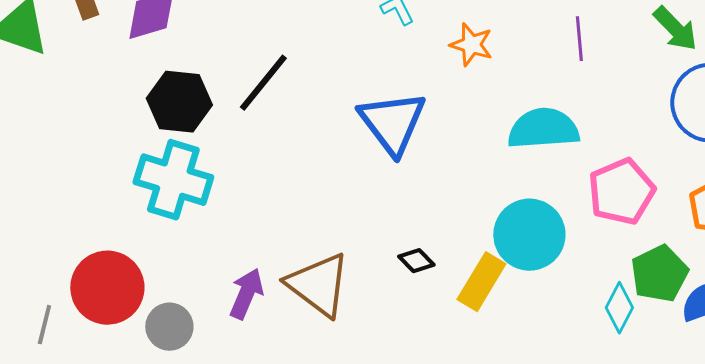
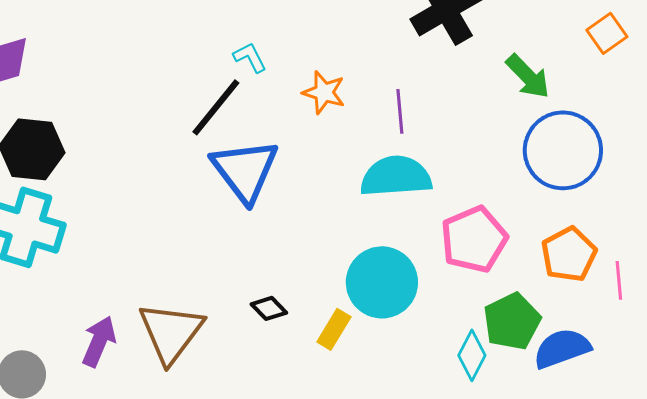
purple line: (579, 39) -> (400, 111), moved
black line: (263, 83) -> (216, 107), moved
yellow rectangle: (481, 282) -> (334, 329), size x0.7
brown triangle: (318, 285) -> (171, 332), turned 30

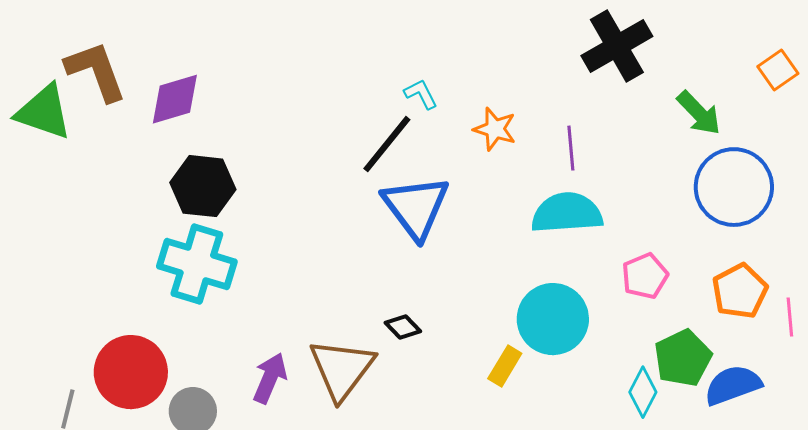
pink pentagon: (474, 239) -> (645, 276), size x0.7
black diamond: (269, 308) -> (403, 327), moved

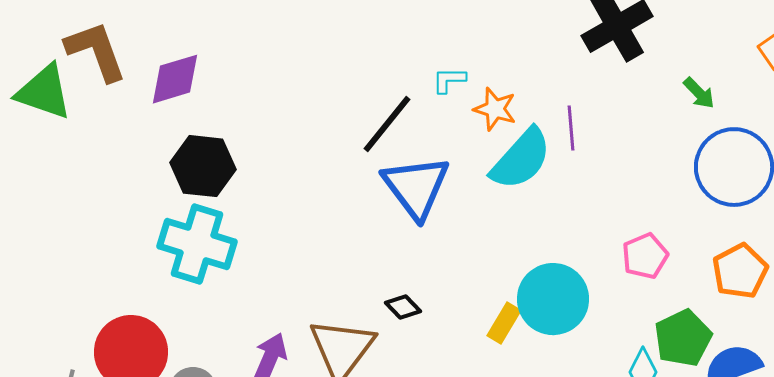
cyan L-shape: (421, 94) -> (449, 80), moved, turned -63
green arrow: (699, 113) -> (699, 93), size x0.7
cyan semicircle: (567, 213) -> (521, 159), moved, turned 136
yellow rectangle: (505, 366) -> (504, 323), moved

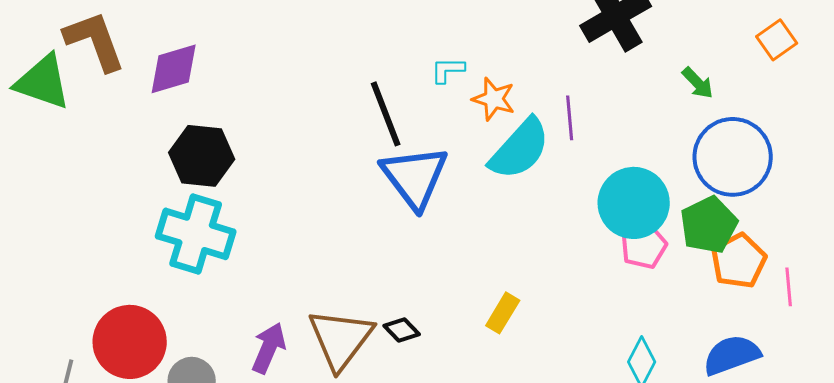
black line: (387, 124) -> (386, 114), turned -60
cyan circle: (553, 299) -> (634, 203), moved
black diamond: (403, 307) -> (402, 330), moved
green pentagon: (683, 338) -> (709, 225), moved

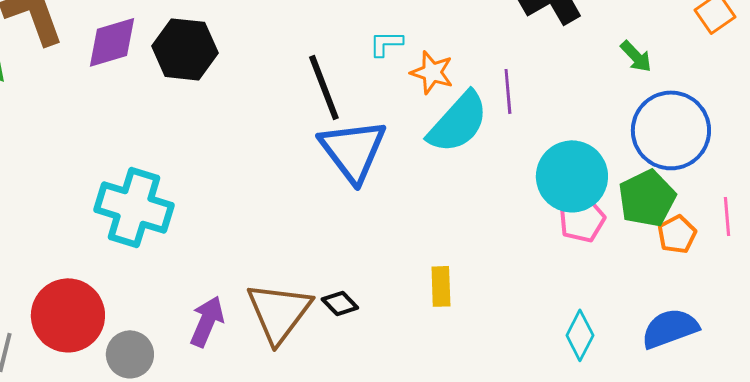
black hexagon: (202, 156) -> (185, 49), moved
orange pentagon: (739, 261) -> (677, 234), size x0.7
pink line: (789, 287) -> (727, 216), moved
yellow rectangle: (503, 313) -> (441, 286), turned -33

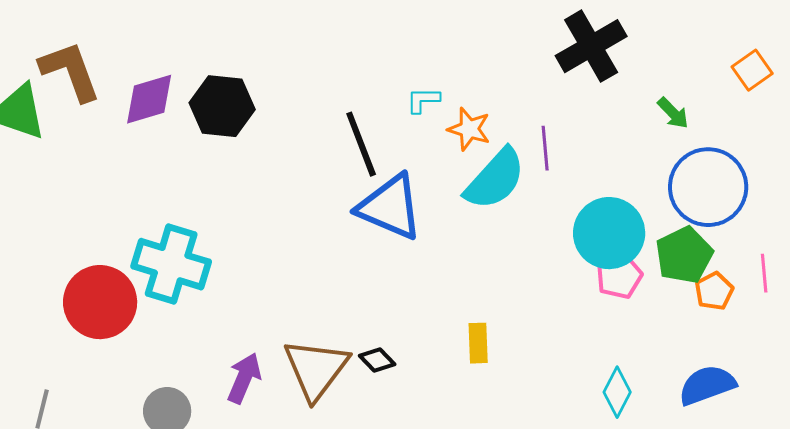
blue triangle: (353, 150) -> (390, 207), turned -30
red circle: (68, 315) -> (100, 302), moved

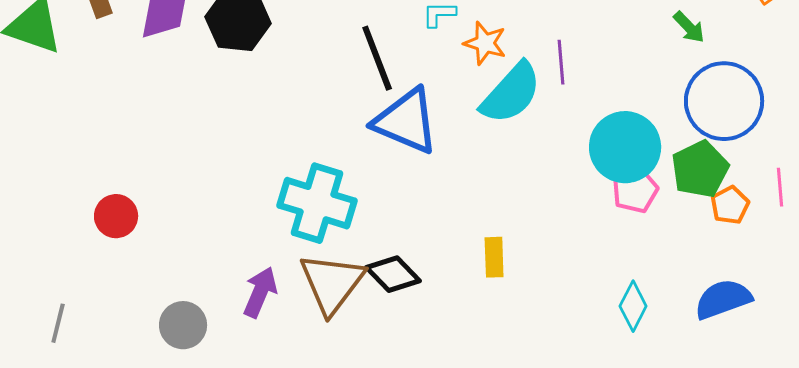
cyan cross: (171, 264) -> (317, 203), moved
red circle: (100, 302) -> (116, 216), size x0.6
black diamond: (377, 360) -> (393, 274), size x1.5

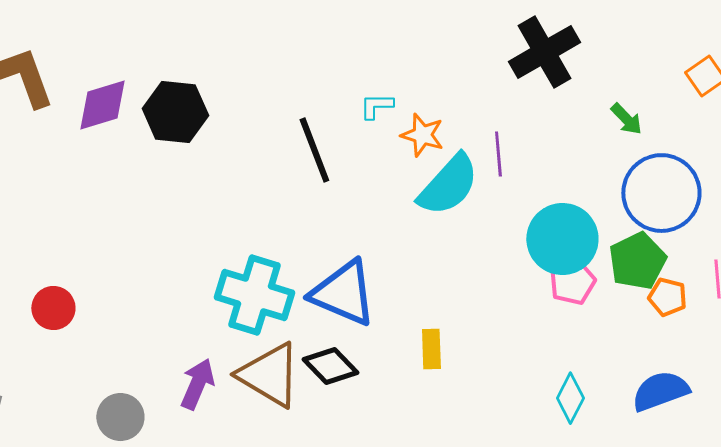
blue triangle: (406, 121) -> (343, 293), moved
orange pentagon: (730, 205) -> (667, 297), turned -30
brown triangle: (332, 283) -> (269, 375), turned -36

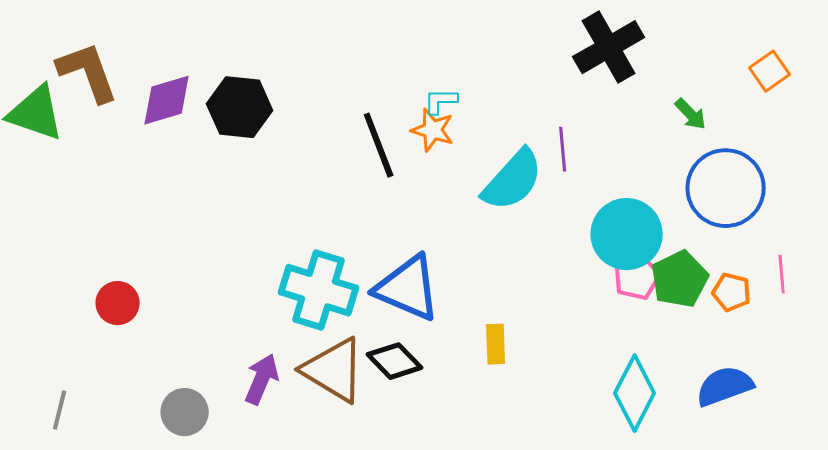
orange star: (422, 135) -> (433, 130), moved
green pentagon: (637, 261) -> (680, 279), moved
cyan diamond: (570, 398) -> (635, 393), size x1.5

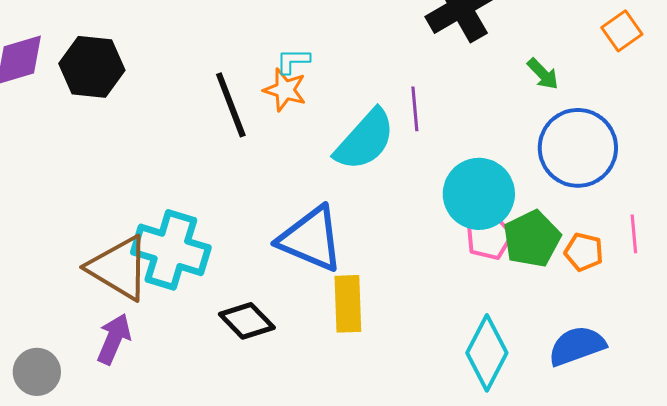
blue triangle: (408, 288) -> (311, 239), moved
yellow rectangle: (496, 344) -> (348, 304), size x1.4
brown triangle: (334, 370) -> (119, 268), moved

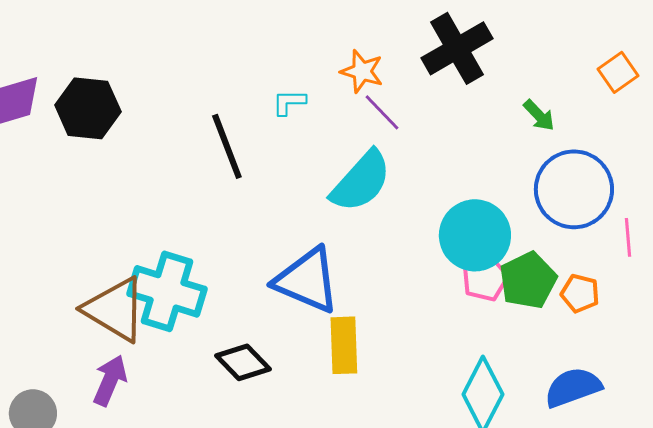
orange star: (285, 90) -> (362, 71), moved
purple line: (415, 109) -> (382, 112), moved, turned -39
pink line: (634, 234) -> (628, 237), moved

